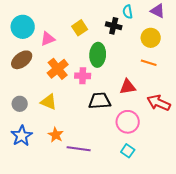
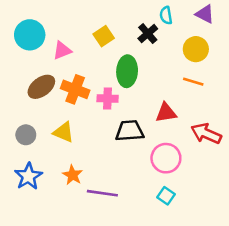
black cross: (114, 26) -> (148, 34), turned 35
brown ellipse: (22, 60) -> (41, 87), moved
orange cross: (58, 69) -> (75, 89), turned -30

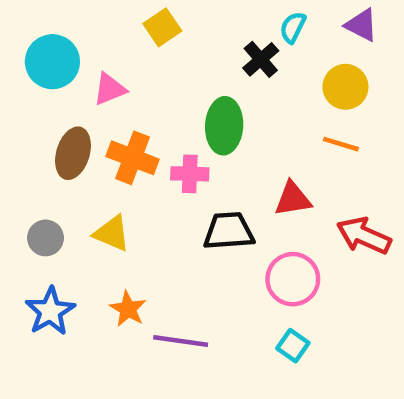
cyan semicircle: (166, 15) -> (293, 27), turned 36
yellow square: (104, 36) -> (162, 27), moved
brown ellipse: (41, 87) -> (73, 153), turned -36

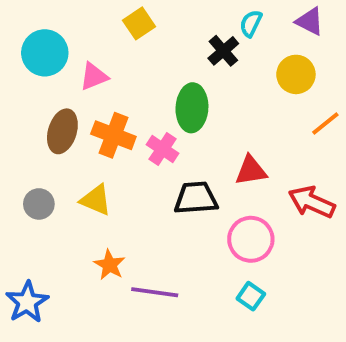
orange line: (341, 144) -> (325, 123), moved, turned -56
pink cross: (190, 174) -> (163, 149), turned 32
blue star: (50, 311) -> (27, 302), moved

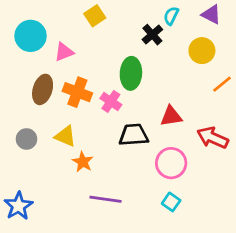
orange star: (110, 265) -> (83, 162), moved

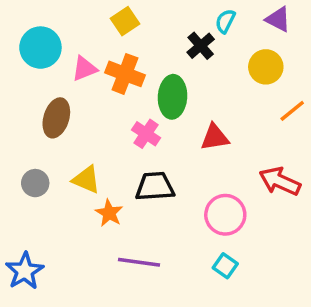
orange cross: (77, 92) -> (125, 74), moved
red triangle: (171, 116) -> (215, 137), moved
black trapezoid: (134, 135) -> (155, 187), moved

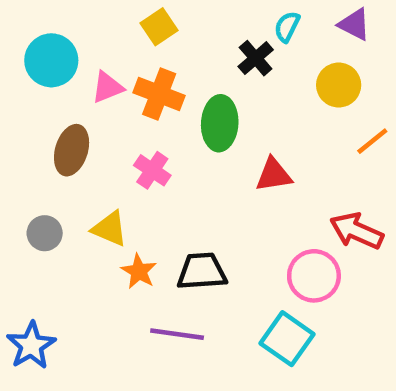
pink cross: (146, 134) -> (152, 170), moved
black trapezoid: (155, 187) -> (202, 271), moved
pink circle: (225, 215) -> (314, 276), moved
cyan square: (225, 266) -> (287, 339), size x1.6

